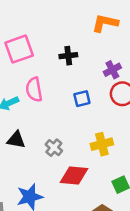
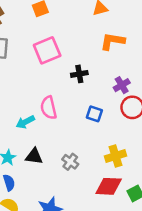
pink square: (19, 49) -> (47, 50), moved
blue square: (82, 99) -> (94, 114), turned 35
red diamond: (74, 176) -> (109, 186), moved

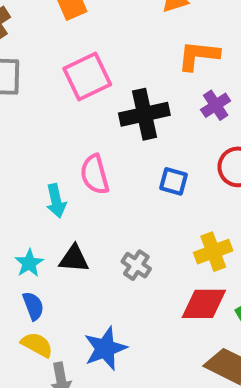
black cross: (79, 74) -> (144, 114), size x1.6
purple cross: (122, 85) -> (216, 105), moved
cyan arrow: (25, 122) -> (56, 201), turned -72

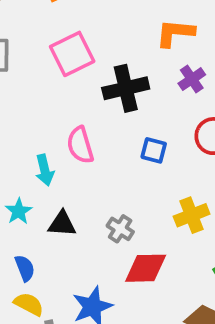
cyan star: (29, 263) -> (19, 211), moved
red diamond: (204, 304) -> (146, 268), moved

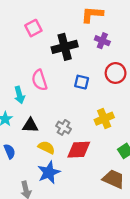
pink square: (72, 54) -> (33, 28), size x0.7
purple cross: (192, 79) -> (102, 41), turned -32
yellow semicircle: (29, 304) -> (46, 147), moved

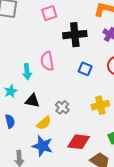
yellow semicircle: (46, 147) -> (44, 123), turned 105
red diamond: (79, 150) -> (79, 142), moved
blue star: (49, 172) -> (42, 146), turned 30

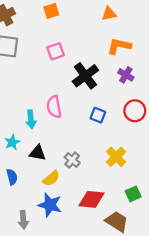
black cross: (75, 35) -> (85, 76), turned -30
yellow cross: (100, 105) -> (116, 157), turned -30

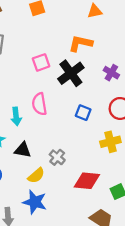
orange L-shape: (119, 46) -> (81, 43), moved
pink square: (56, 51) -> (41, 62), moved
yellow cross: (116, 157) -> (110, 142), moved, turned 30
red diamond: (92, 199) -> (87, 181), moved

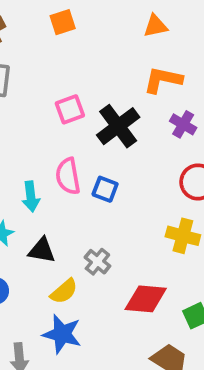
orange L-shape: (81, 43) -> (163, 80), moved
blue square: (83, 113) -> (105, 189), moved
yellow cross: (110, 142) -> (183, 236), turned 30

